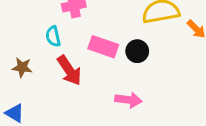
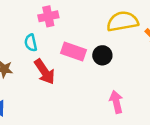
pink arrow: (128, 100) -> (116, 102), moved, turned -110

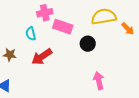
pink rectangle: (73, 52) -> (63, 27), moved
red arrow: (45, 72) -> (42, 57), turned 90

